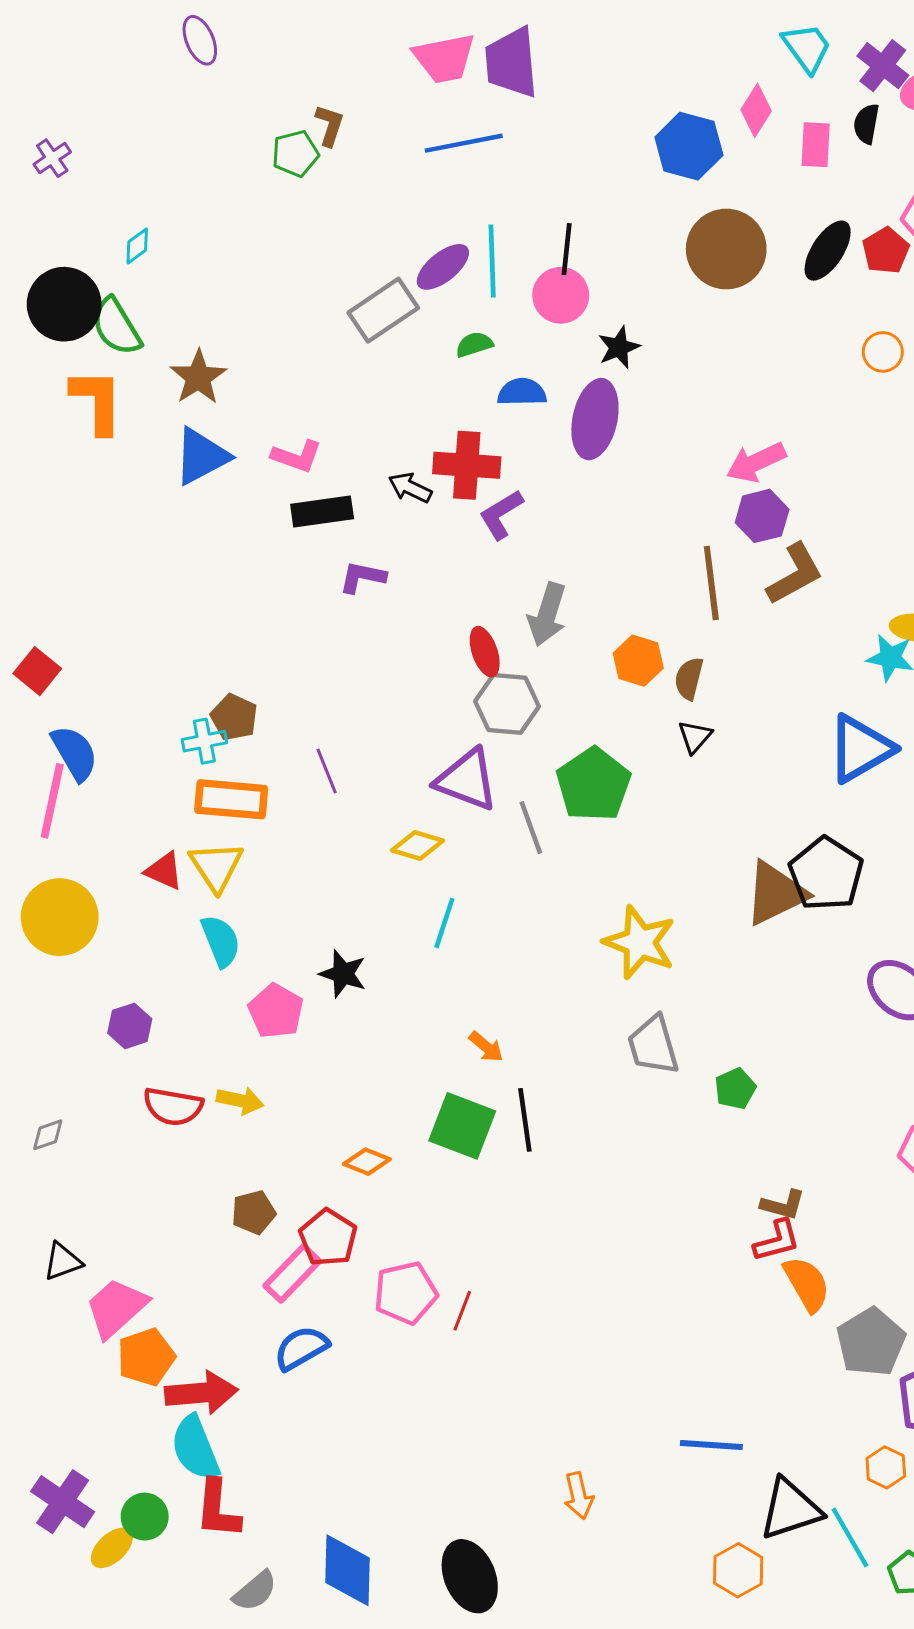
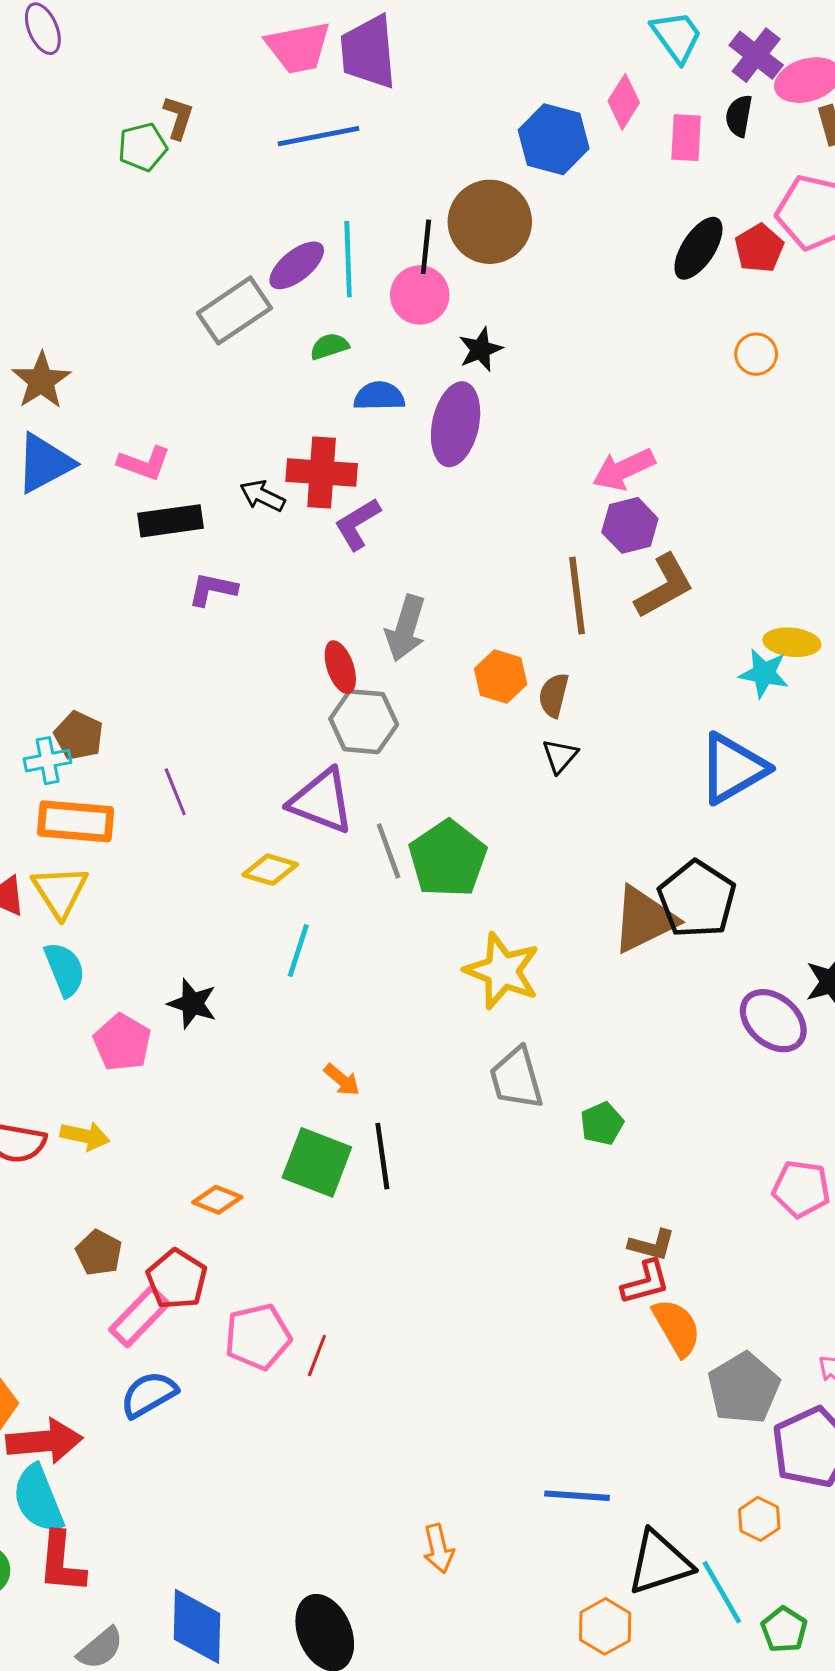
brown circle: (726, 249) -> (490, 222), moved
green pentagon: (594, 784) -> (448, 859), moved
brown pentagon: (254, 1212) -> (99, 1253), turned -30

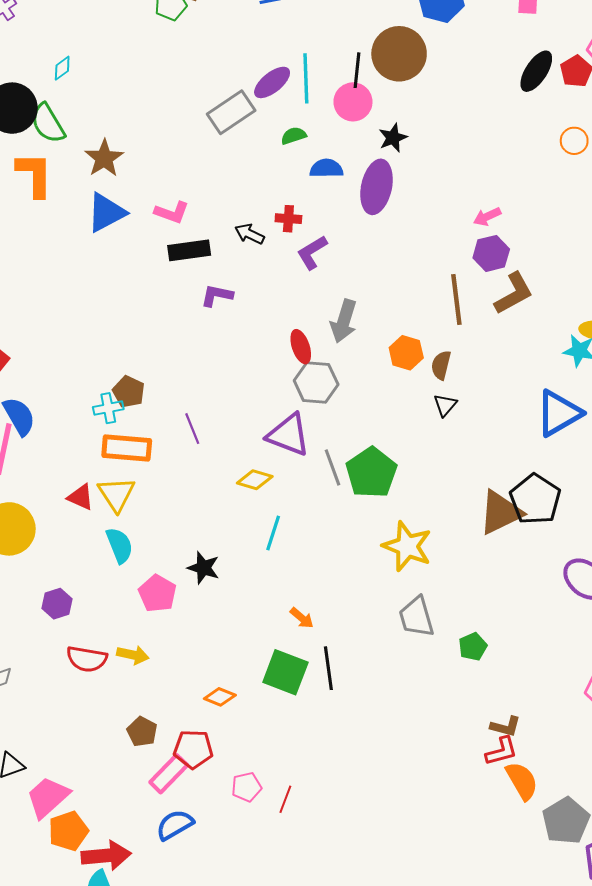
pink arrow: (624, 469) -> (487, 217), size x0.7
red cross: (322, 472) -> (288, 219), size x0.6
red pentagon: (177, 1279) -> (193, 749), turned -30
pink pentagon: (258, 1337) -> (246, 787), size x0.7

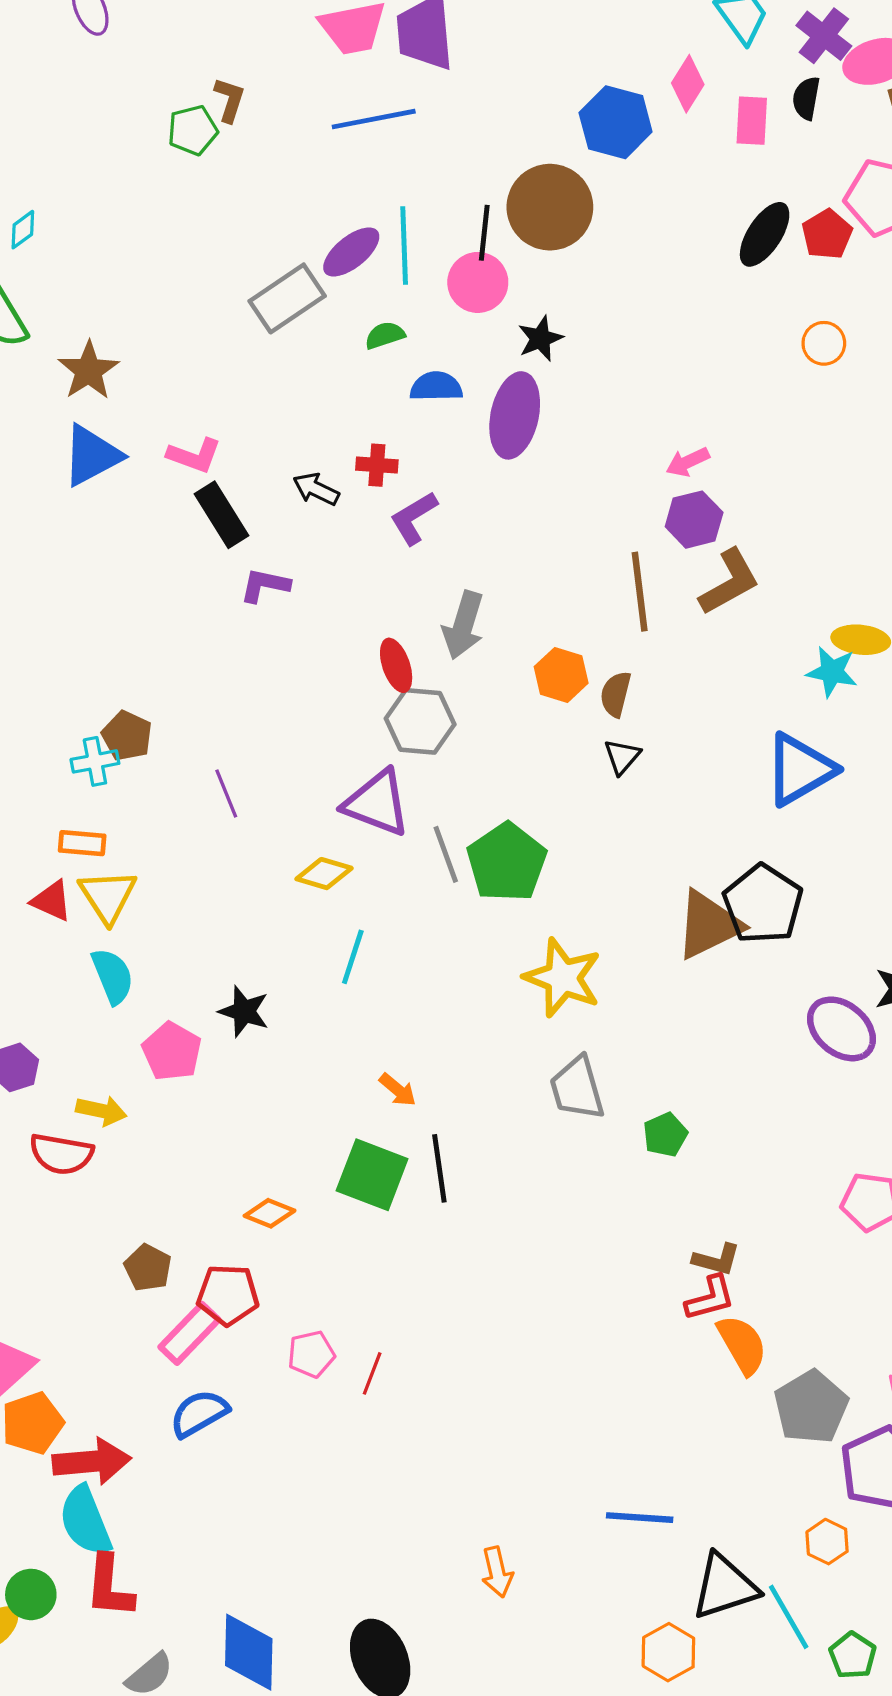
black rectangle: (189, 250) -> (221, 515), turned 66
orange rectangle: (127, 448) -> (82, 843), moved, size x0.6
yellow arrow: (133, 655) -> (101, 1111), moved

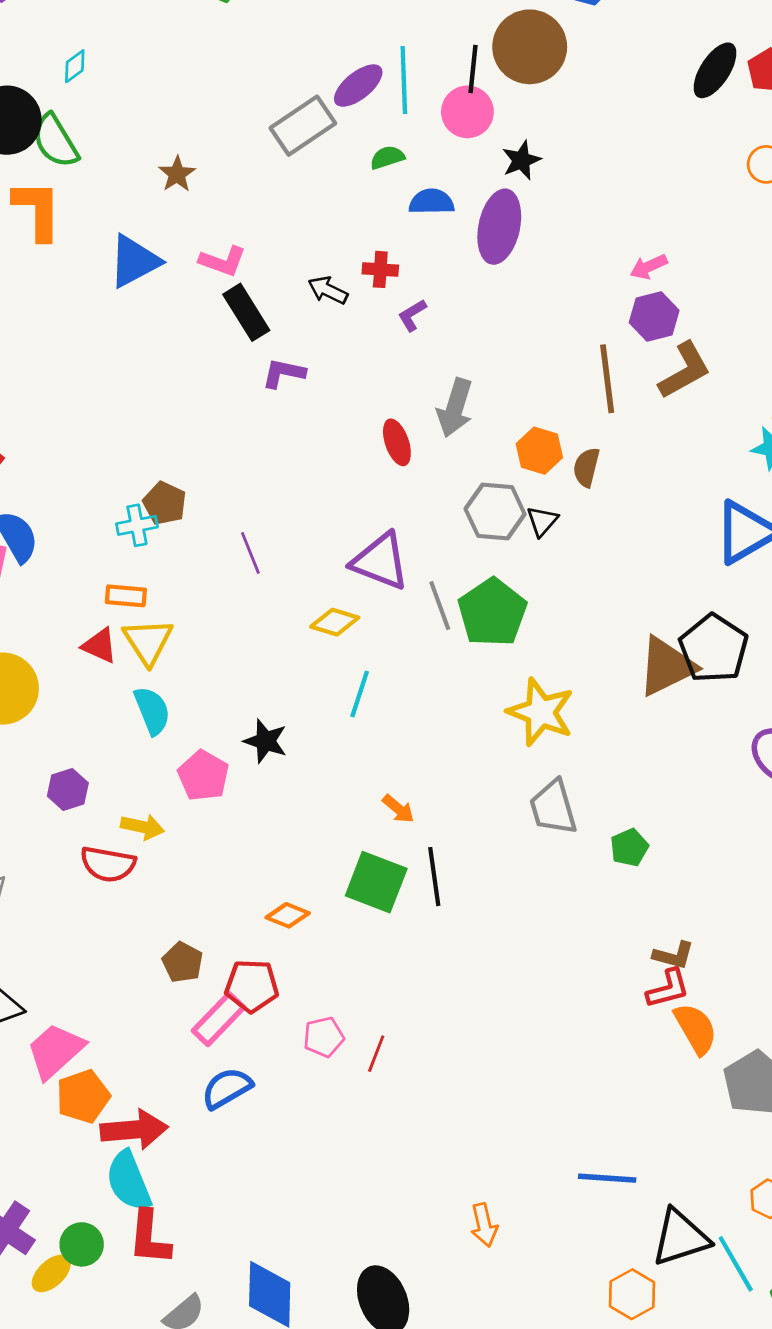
brown star: (89, 371) -> (177, 174), moved, size x0.7
purple L-shape: (414, 518) -> (412, 315), size x0.7
gray hexagon: (420, 721) -> (495, 511), moved
black triangle: (622, 757) -> (542, 521), moved

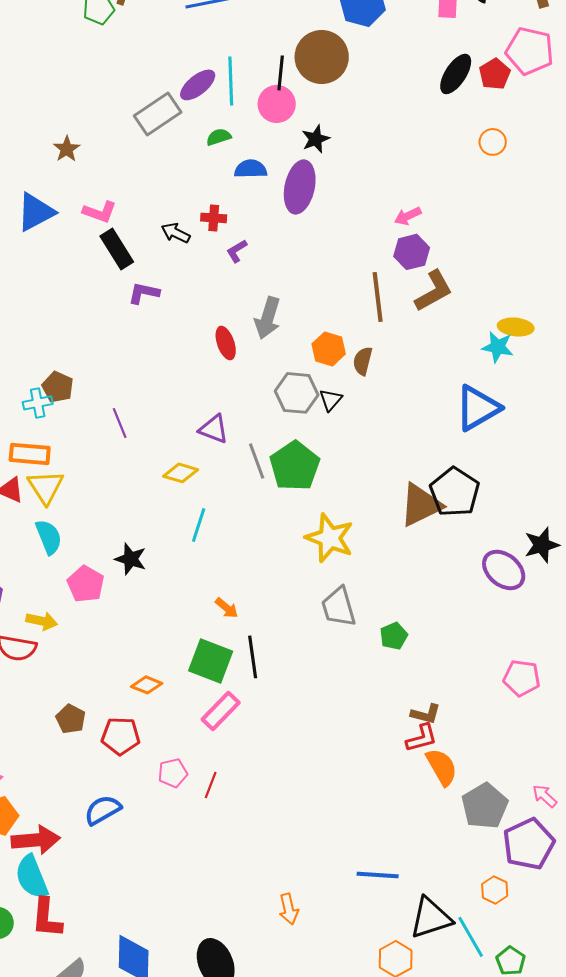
purple triangle: (380, 561) -> (214, 429), size x0.7
orange rectangle: (126, 596) -> (30, 454), size x1.4
pink rectangle: (219, 1019) -> (221, 711), moved

